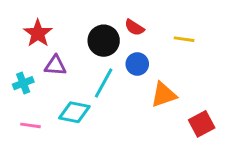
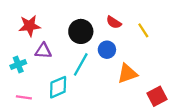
red semicircle: (134, 27) -> (114, 22), moved
red star: (38, 33) -> (30, 26), turned 30
yellow line: (184, 39) -> (143, 30), turned 49
cyan diamond: (74, 112) -> (58, 87), turned -35

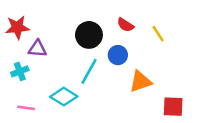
red star: (30, 26) -> (17, 27), moved
purple triangle: (43, 51) -> (37, 49), moved
cyan diamond: (58, 87) -> (64, 97), turned 55
red square: (157, 96) -> (173, 107), turned 30

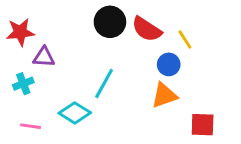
red semicircle: (125, 25) -> (147, 29), size x1.5
black circle: (89, 35) -> (110, 22), moved
blue circle: (118, 55) -> (169, 64), moved

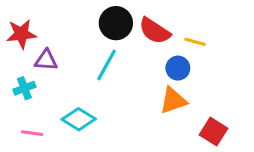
yellow line: (185, 39) -> (195, 42), turned -42
cyan line: (104, 84) -> (107, 65), moved
red square: (203, 125) -> (213, 132), turned 30

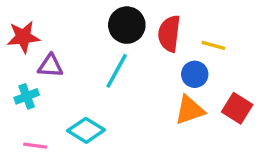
red semicircle: (155, 31) -> (169, 34), turned 64
red square: (213, 132) -> (237, 108), moved

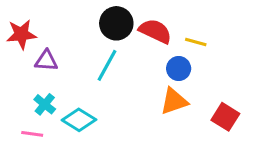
red semicircle: (169, 34) -> (155, 31), turned 108
cyan cross: (27, 96) -> (45, 104), moved, turned -30
red square: (237, 108) -> (225, 117), moved

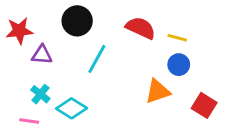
black circle: (116, 23) -> (77, 21), moved
blue circle: (179, 69) -> (179, 65), moved

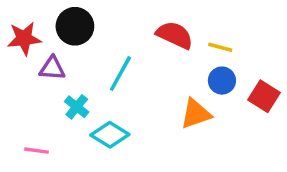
black circle: (77, 21) -> (75, 26), moved
cyan cross: (40, 94) -> (77, 107), moved
red square: (204, 105) -> (264, 96), moved
cyan diamond: (72, 108) -> (110, 135), moved

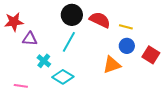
black circle: (75, 26) -> (72, 15), moved

